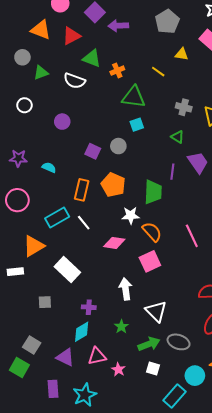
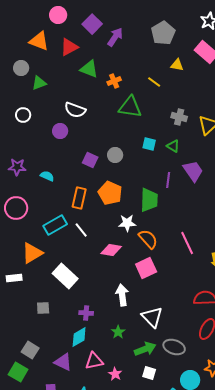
purple arrow: (118, 26) -> (115, 37), turned 126
white semicircle: (74, 81) -> (75, 110), moved
cyan square: (137, 125) -> (149, 144), moved, turned 32

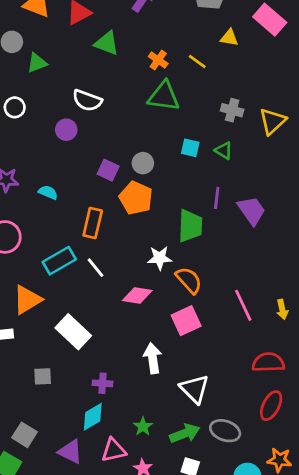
orange cross: (114, 81) -> (158, 60), moved, turned -32
purple trapezoid: (193, 171) -> (252, 211), moved
orange pentagon: (110, 193) -> (136, 198), moved
pink line: (187, 243) -> (243, 305), moved
green star: (118, 332) -> (143, 427), moved

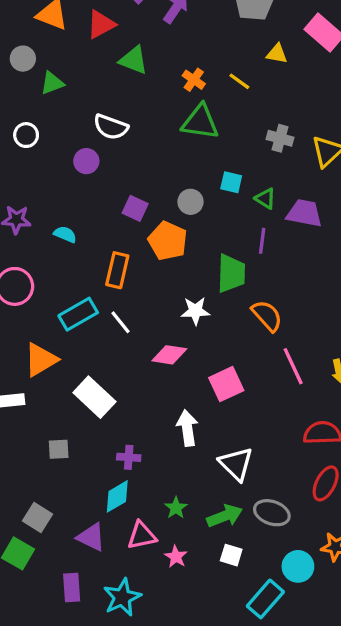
green triangle: (224, 151) -> (265, 199), moved
gray circle: (143, 163) -> (191, 202), moved
purple trapezoid: (252, 211) -> (304, 213), moved, turned -44
orange semicircle: (189, 280) -> (267, 316), moved

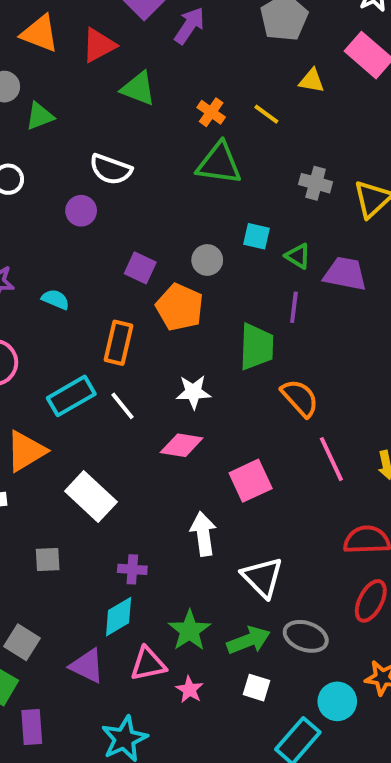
white star: (195, 311) -> (193, 392), moved
green star: (176, 508) -> (189, 630), size x1.5
purple rectangle: (72, 588) -> (32, 727), moved

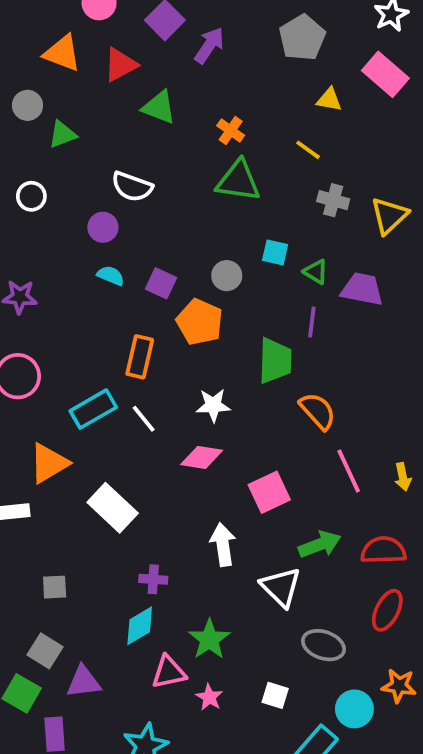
yellow line: (266, 114) -> (308, 150), moved
cyan semicircle: (55, 299) -> (111, 276), moved
gray square: (48, 560) -> (55, 587), moved
green arrow: (249, 640) -> (320, 544), moved
purple triangle: (87, 666) -> (84, 682), moved, turned -33

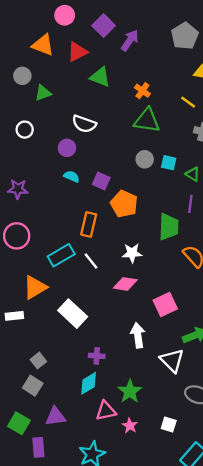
gray circle: (227, 276) -> (145, 159), moved
gray square: (55, 587) -> (38, 360), turned -35
gray square: (45, 651) -> (33, 386), moved

